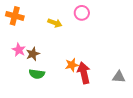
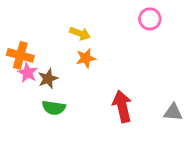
pink circle: (82, 13) -> (150, 19), moved
orange cross: (15, 16) -> (20, 55), moved
orange star: (72, 65) -> (86, 58), moved

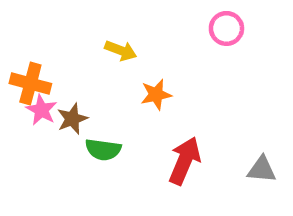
orange star: (86, 58) -> (156, 95), moved
red arrow: (122, 106) -> (185, 161), turned 36
green semicircle: (54, 108) -> (103, 150), moved

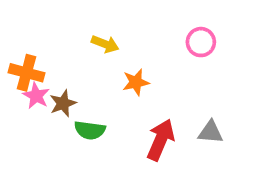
pink circle: (226, 28) -> (201, 42), moved
gray triangle: (262, 169) -> (210, 132), moved

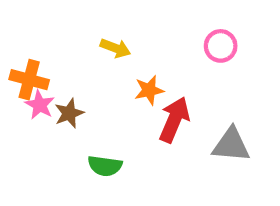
green semicircle: (90, 130) -> (105, 166), moved
gray triangle: (210, 132) -> (231, 145), size x1.4
red arrow: (161, 140) -> (174, 120), moved

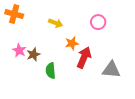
pink circle: (221, 46) -> (98, 22), moved
orange cross: (29, 80) -> (14, 14), moved
green semicircle: (105, 166) -> (51, 71), moved, turned 77

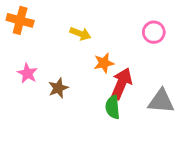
pink circle: (98, 22) -> (154, 32), moved
brown star: (33, 54) -> (58, 88), moved
green semicircle: (51, 71) -> (113, 107), moved

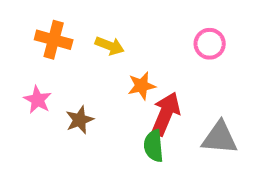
orange cross: (20, 20) -> (54, 40), moved

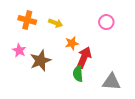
brown star: (80, 120) -> (40, 61), size x1.5
gray triangle: (220, 138) -> (111, 82), moved

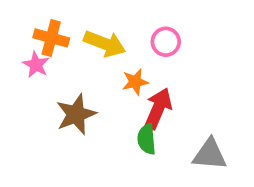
pink circle: (106, 22) -> (166, 42), moved
yellow arrow: (56, 23) -> (105, 44), size x1.5
pink star: (19, 50) -> (36, 65), moved

